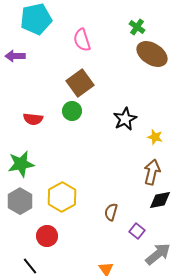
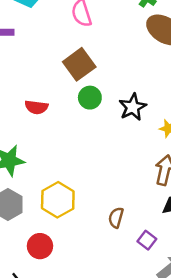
green circle: (72, 111) -> (90, 98), moved
red semicircle: (33, 119) -> (36, 107), moved

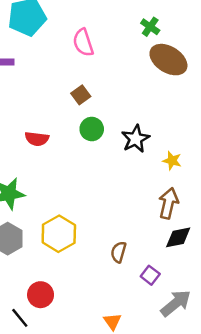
brown square: (79, 64) -> (81, 95), size x0.6
red circle: (40, 246) -> (41, 295), moved

